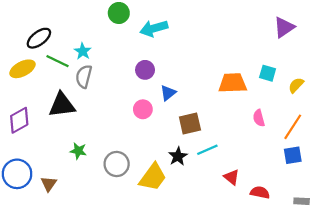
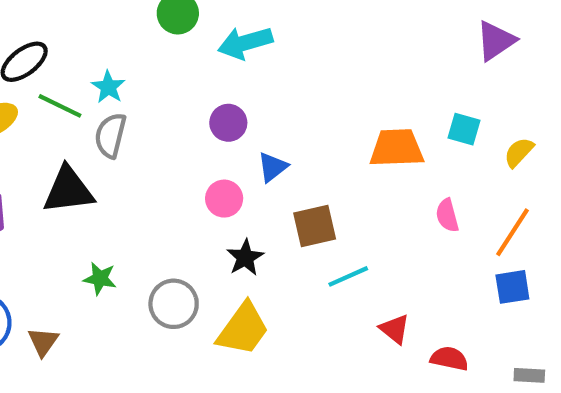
black star: (178, 156) -> (245, 257), moved

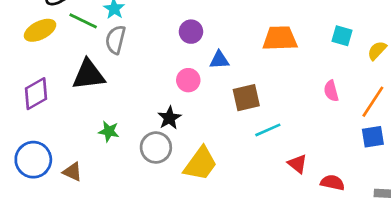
orange trapezoid: (397, 148) -> (280, 38), moved
blue triangle: (273, 167) -> (219, 60), turned 35
black star: (245, 257) -> (169, 118), moved
brown triangle: (43, 342) -> (72, 172), turned -40

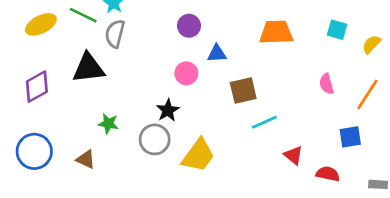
blue square: (373, 137) -> (350, 137), moved
brown triangle: (72, 172) -> (86, 159), moved

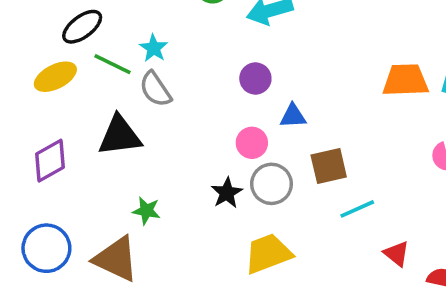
orange trapezoid: (276, 32) -> (405, 80), moved
gray semicircle: (115, 34) -> (155, 89), turned -48
gray circle: (155, 139) -> (271, 184), moved
yellow trapezoid: (198, 155) -> (268, 254), turned -147
brown triangle: (86, 159) -> (116, 259), size x1.8

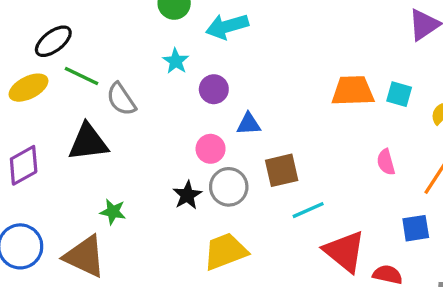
cyan star: (154, 48) -> (176, 61), moved
red triangle: (397, 254) -> (345, 251), size x1.8

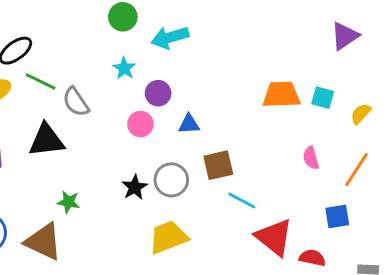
pink circle: (211, 149) -> (140, 124), moved
cyan line: (308, 210) -> (242, 200), turned 52

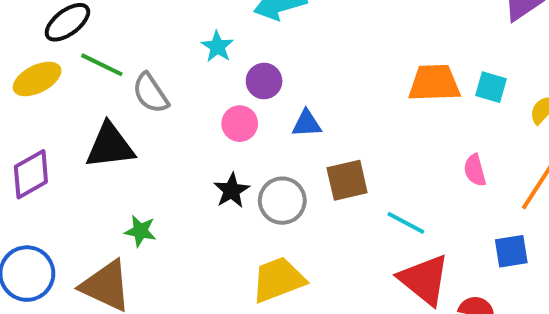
black star: (135, 187) -> (232, 190), moved
cyan line: (242, 200) -> (406, 223), moved

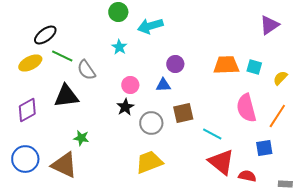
purple circle: (264, 81) -> (175, 64), moved
pink semicircle: (475, 170) -> (246, 108), size x1.8
black star: (232, 190) -> (125, 107), moved

